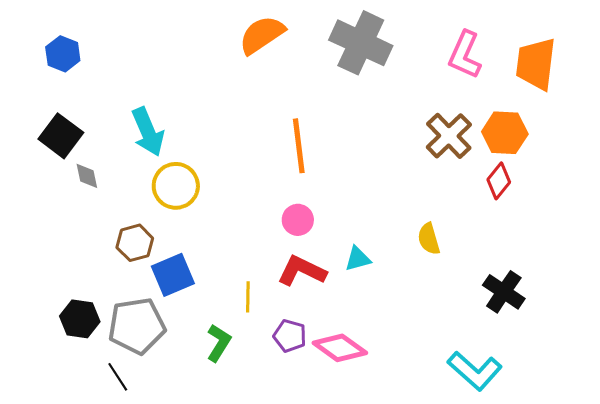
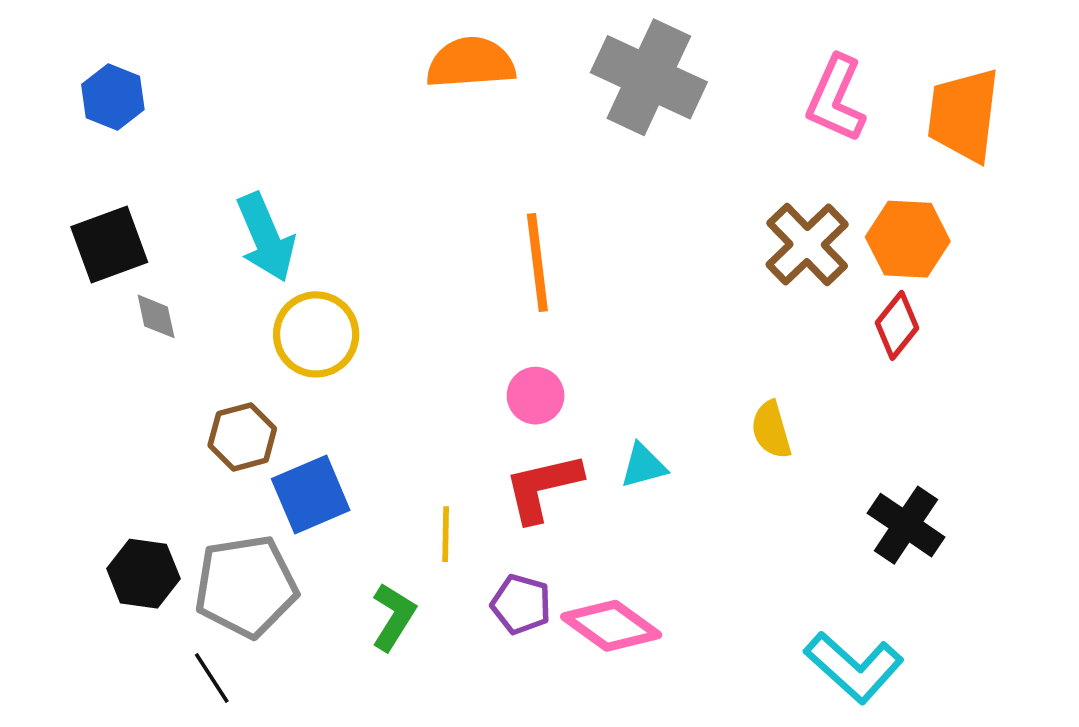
orange semicircle: (262, 35) -> (471, 63), turned 30
black square: (61, 136) -> (109, 245), turned 33
red L-shape: (302, 271) -> (543, 487), turned -39

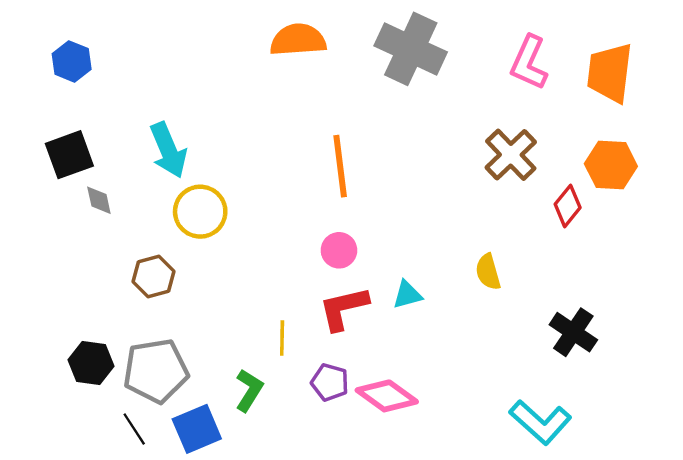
orange hexagon: (908, 239) -> (611, 165), moved
blue square: (311, 495) -> (197, 429), moved

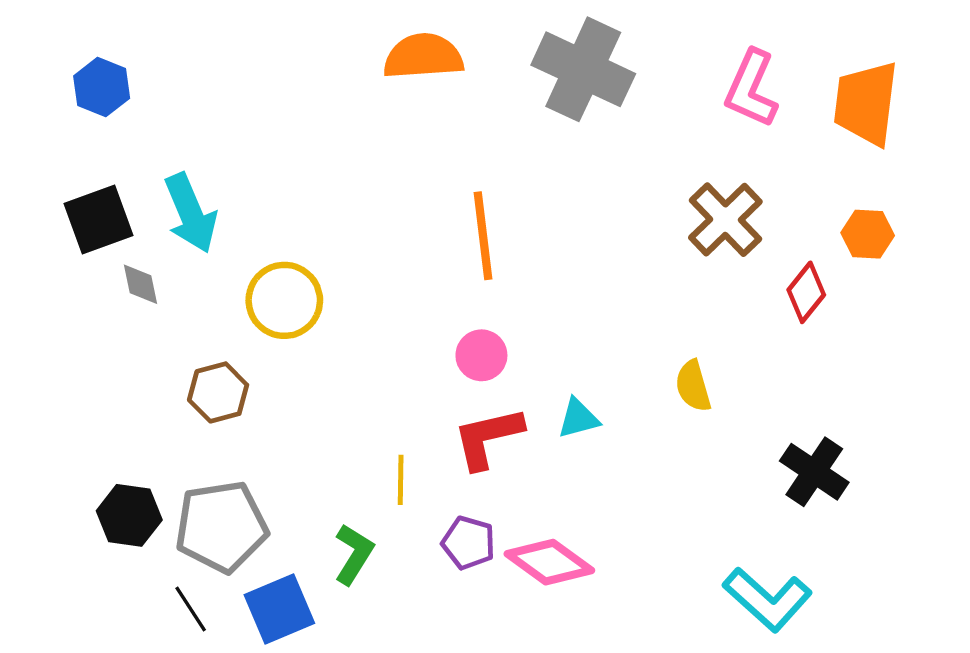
cyan arrow: (168, 150) -> (191, 213), moved
orange hexagon: (611, 165) -> (868, 234), size x0.7

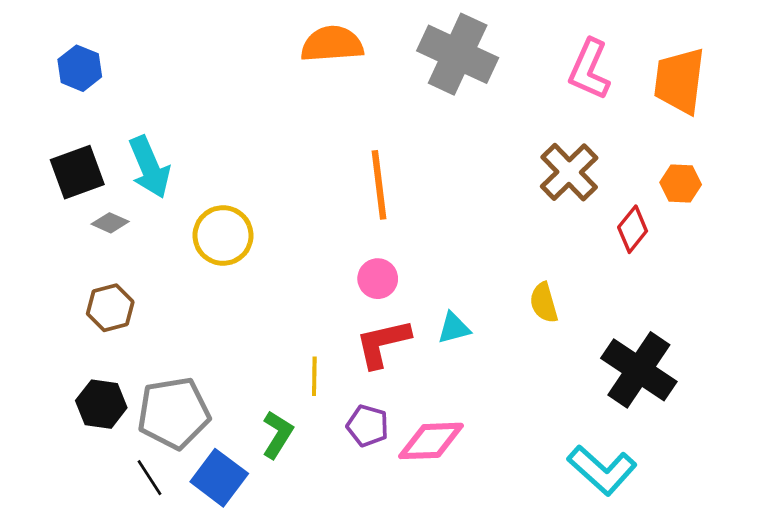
gray diamond: (140, 284) -> (110, 223), turned -54
brown hexagon: (218, 392) -> (110, 308), moved
black cross: (814, 472) -> (639, 370), size x1.4
pink diamond: (549, 562) -> (431, 441), turned -38
blue square: (279, 609) -> (219, 478), turned -30

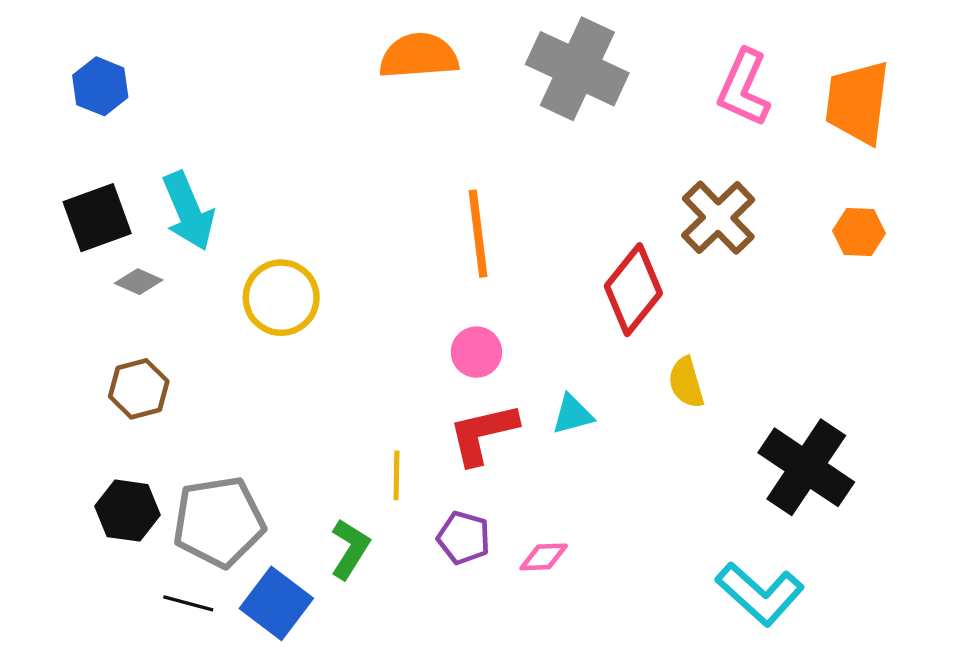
red diamond: (633, 229) -> (633, 290), moved, size x1.5
pink diamond: (431, 441) -> (544, 557), size x0.6
black line: (149, 478) -> (188, 603), turned -42

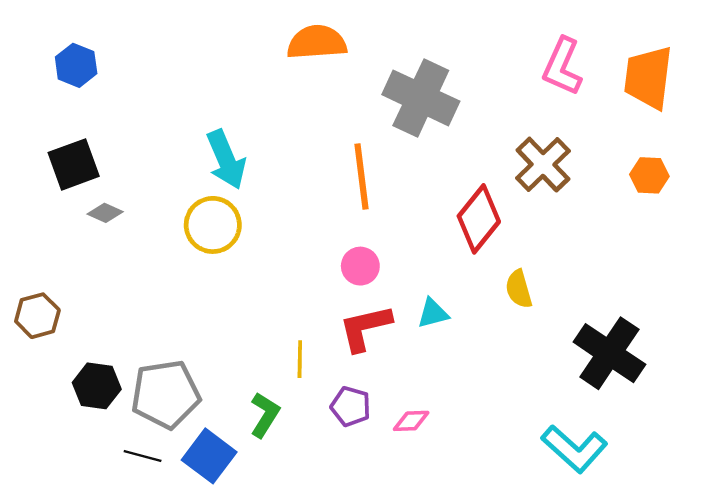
gray cross: (577, 69) -> (421, 98), moved
cyan arrow: (188, 211) -> (226, 160), moved
brown hexagon: (139, 389) -> (37, 316), moved

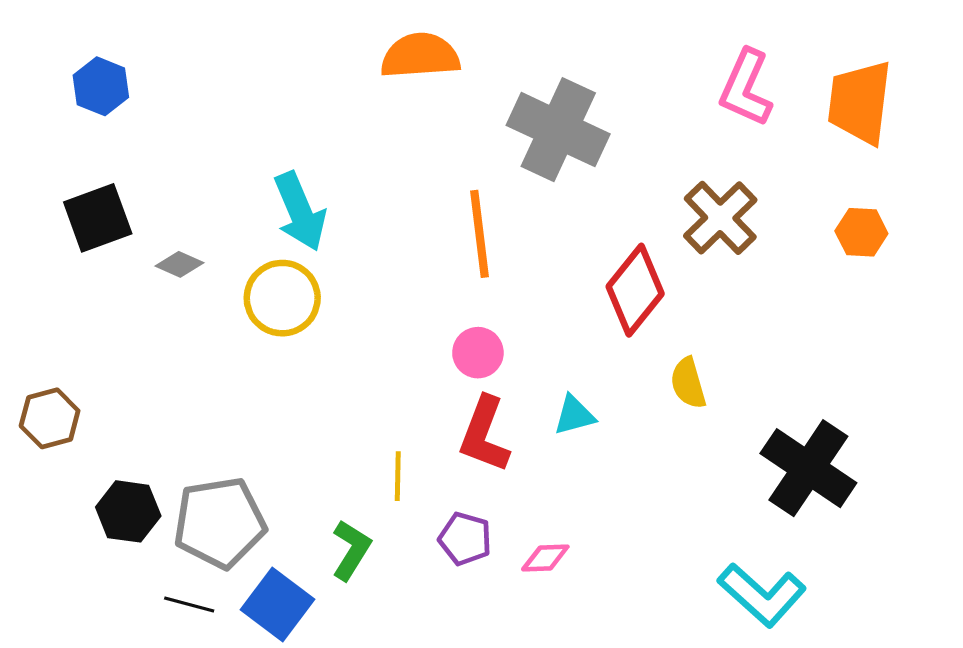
gray diamond: (105, 213) -> (180, 264), moved
red L-shape: (365, 328) -> (484, 434), turned -56

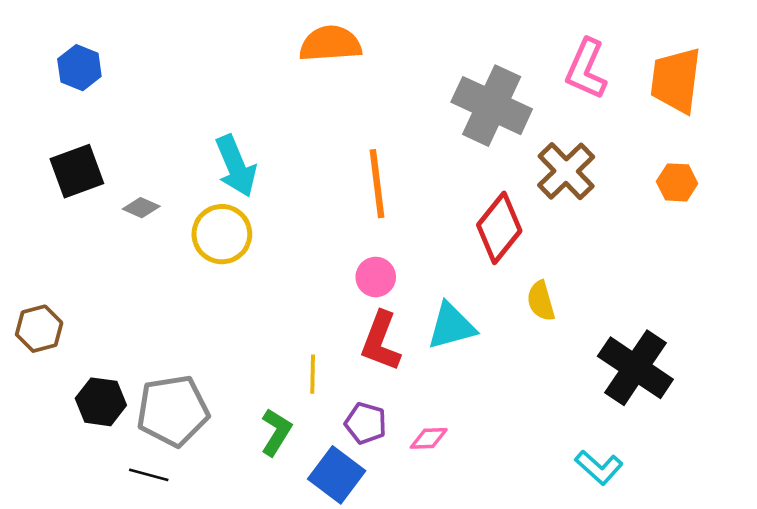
gray cross: (558, 130) -> (492, 106), moved
cyan triangle: (574, 415) -> (451, 326), size x1.5
cyan L-shape: (762, 595) -> (599, 467), size x0.7
blue square: (277, 605) -> (337, 475), moved

